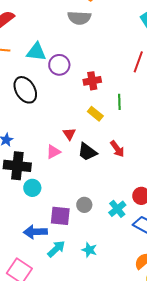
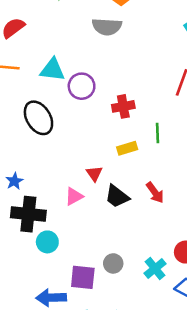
yellow rectangle: (95, 114) -> (127, 148), turned -56

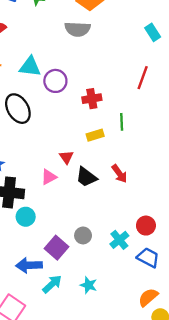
purple square: (83, 277) -> (57, 248), turned 35

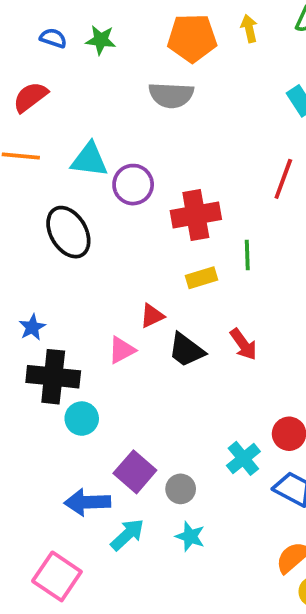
red cross: (92, 99) -> (196, 215), size x1.4
red triangle: (66, 157) -> (152, 316), turned 40
gray circle: (83, 235) -> (181, 489), moved

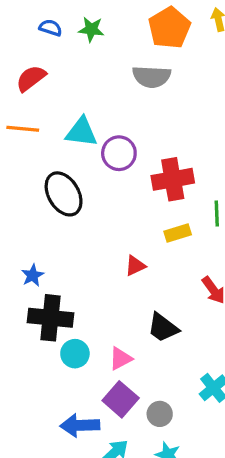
orange pentagon: (192, 38) -> (169, 28), turned -30
pink triangle: (122, 350) -> (121, 359), moved
black trapezoid: (186, 350) -> (163, 328), moved

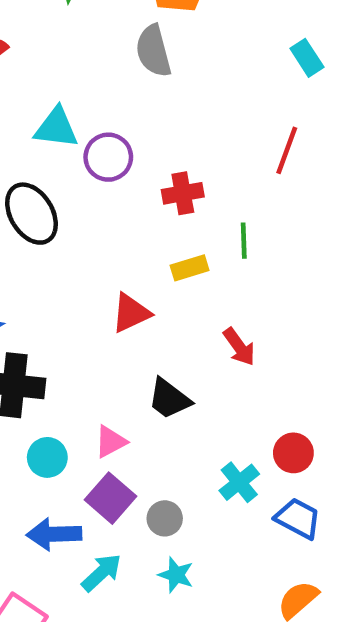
gray semicircle: (152, 77) -> (153, 51), turned 72
red cross: (173, 179) -> (183, 193), size x0.7
red triangle: (135, 266) -> (131, 313), size x1.4
cyan circle: (75, 354) -> (47, 457), moved

